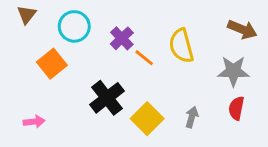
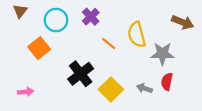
purple cross: (122, 38) -> (91, 17), moved
gray star: (233, 71) -> (162, 54), moved
red semicircle: (236, 108) -> (167, 82), moved
gray arrow: (192, 117) -> (144, 88), turned -88

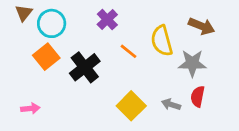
cyan circle: (56, 20) -> (52, 23), moved
brown arrow: (183, 22) -> (202, 26), moved
black cross: (81, 74) -> (85, 67), moved

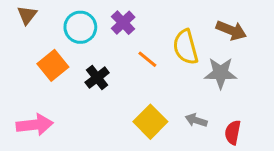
cyan circle: (52, 23) -> (80, 27), moved
black cross: (85, 67) -> (97, 78), size x0.7
red semicircle: (198, 96) -> (233, 132), moved
pink arrow: (30, 108) -> (35, 125), size x1.6

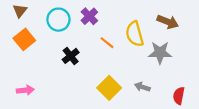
orange square: (53, 65) -> (24, 39), moved
pink arrow: (35, 125) -> (25, 90), size x0.7
red semicircle: (233, 132) -> (179, 96), moved

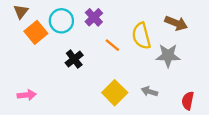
orange square: (24, 39) -> (36, 32), moved

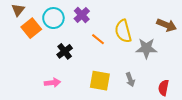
brown arrow: (176, 23) -> (167, 25), moved
gray arrow: (149, 92) -> (130, 80), turned -128
yellow square: (115, 93) -> (100, 81), turned -35
pink arrow: (27, 95) -> (52, 83), moved

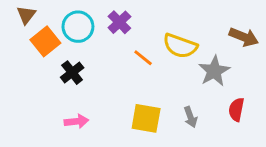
yellow semicircle: (123, 31) -> (180, 46), turned -55
gray star: (146, 48) -> (214, 71), turned -30
black cross: (65, 51) -> (72, 73), moved
red semicircle: (164, 88) -> (236, 110), moved

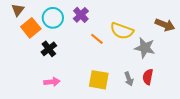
gray star: (214, 71) -> (145, 48), turned -30
red semicircle: (236, 110) -> (148, 77), moved

